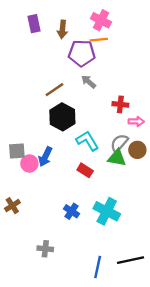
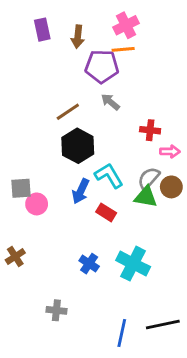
pink cross: (101, 20) -> (126, 25), turned 36
blue arrow: (45, 157) -> (81, 191), moved

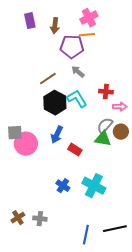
cyan L-shape: (109, 176) -> (77, 99), moved
pink circle: (37, 204) -> (26, 144), size x1.5
brown cross: (15, 256) -> (18, 218), moved

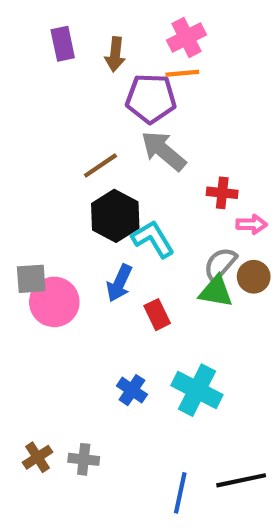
gray arrow: (78, 72) -> (163, 151), size x1.6
cyan L-shape: (77, 99) -> (153, 239), moved
red rectangle: (75, 150) -> (157, 315), turned 32

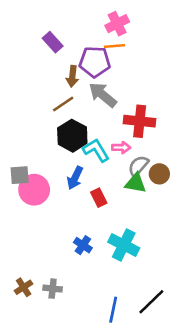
purple rectangle: (63, 44) -> (53, 42), moved, turned -30
brown arrow: (115, 54) -> (72, 76), moved
red cross: (222, 193) -> (140, 121), size x1.6
pink arrow: (252, 224) -> (121, 148), moved
black line: (241, 480) -> (151, 302), turned -32

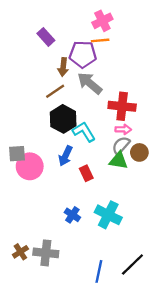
pink arrow: (121, 148) -> (123, 129), moved
gray cross: (53, 289) -> (46, 253), size x1.5

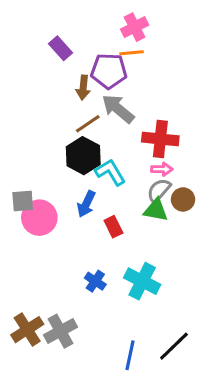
brown line: (55, 91) -> (88, 124), moved
brown cross: (20, 252) -> (27, 330), size x1.5
gray cross: (46, 253) -> (60, 331), turned -35

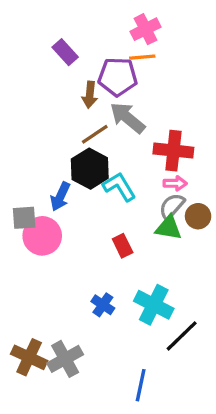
blue arrow: (86, 204) -> (60, 197), moved
brown cross: (27, 330) -> (29, 357), turned -32
black line: (174, 346) -> (182, 336), moved

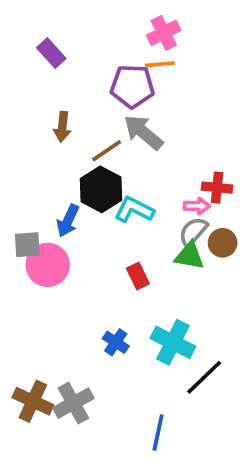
purple rectangle: (65, 52) -> (51, 53), moved
brown arrow: (90, 95) -> (62, 127), moved
red cross: (173, 151) -> (217, 188), moved, size x0.7
cyan L-shape: (119, 187) -> (134, 210), turned -32

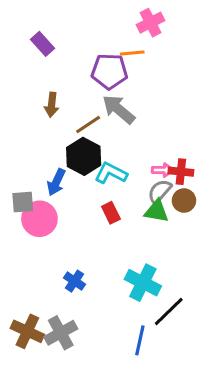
pink cross: (164, 33) -> (150, 23), moved
red cross: (217, 188) -> (181, 172), moved
red rectangle: (138, 276) -> (111, 213), moved
blue cross: (116, 342) -> (74, 281), moved
blue line: (158, 433) -> (140, 340), moved

